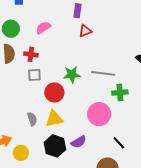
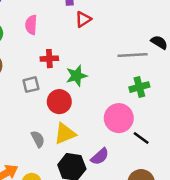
pink semicircle: (43, 28) -> (31, 25), turned -42
red cross: (31, 54) -> (49, 59), moved
gray line: (103, 73) -> (133, 55), moved
black line: (119, 143) -> (141, 138), moved

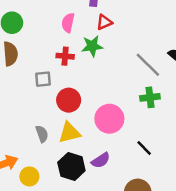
pink semicircle: (31, 25) -> (68, 23), moved
gray line: (133, 55) -> (148, 65), turned 40
green star: (76, 76) -> (92, 46), moved
pink circle: (119, 118) -> (109, 119), moved

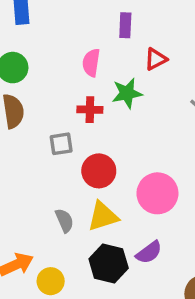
red triangle: (104, 22) -> (156, 59), moved

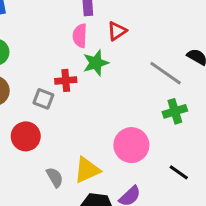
pink semicircle: (91, 63) -> (80, 36), moved
gray square: (61, 144) -> (43, 99), moved, turned 36
red circle: (99, 171) -> (26, 136), moved

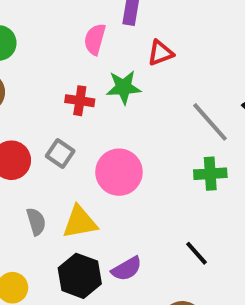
pink semicircle: (80, 36) -> (95, 39), moved
gray square: (43, 99) -> (60, 153), moved
pink circle: (131, 145) -> (119, 172), moved

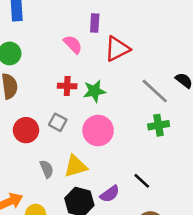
pink semicircle: (95, 39) -> (73, 44), turned 126
red triangle: (160, 53) -> (117, 49), size x1.5
green star: (124, 87) -> (94, 91), moved
black line: (197, 253) -> (142, 181), moved

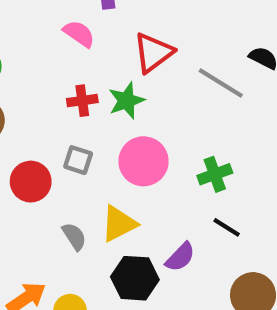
red triangle: (117, 49) -> (153, 53), moved
green cross: (159, 125) -> (215, 174), moved

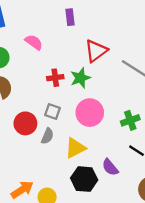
pink semicircle: (79, 34) -> (34, 42), moved
gray semicircle: (74, 236) -> (47, 136), moved, turned 56
purple semicircle: (180, 257) -> (110, 167), turned 96

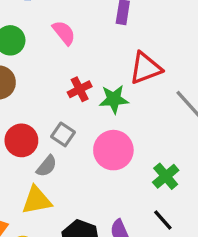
red cross: (55, 78) -> (80, 89), turned -35
green cross: (130, 120) -> (166, 176), turned -36
yellow triangle: (75, 148) -> (37, 200), moved

